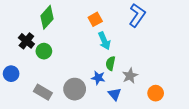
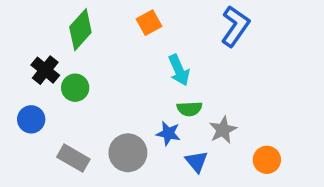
orange square: (95, 19) -> (149, 23), moved
green semicircle: (111, 63) -> (189, 109), turned -104
blue circle: (11, 74) -> (31, 119), moved

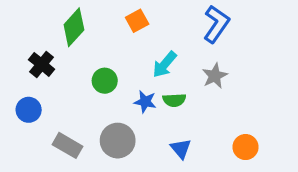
cyan arrow: (179, 70) -> (165, 64), turned 64
green circle: (75, 88) -> (105, 81), moved
gray star: (223, 130) -> (215, 76), moved
blue star: (168, 133) -> (145, 102), moved

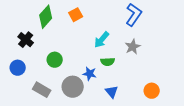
orange square: (137, 21) -> (76, 15), moved
green circle: (105, 81) -> (55, 60), moved
blue star: (145, 102) -> (90, 74), moved

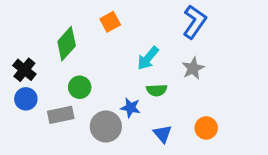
green diamond: (46, 17) -> (67, 44), moved
black cross: (26, 40) -> (24, 70), moved
gray rectangle: (42, 90) -> (61, 115), moved, turned -42
orange circle: (152, 91) -> (206, 128), moved

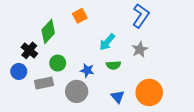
black cross: (24, 70) -> (29, 50), moved
blue star: (131, 108) -> (87, 70), moved
orange circle: (206, 128) -> (149, 92), size x1.6

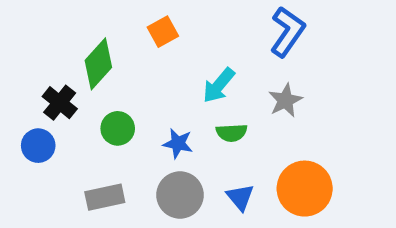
gray rectangle: (44, 83) -> (105, 197), moved
gray circle: (77, 91) -> (180, 195), moved

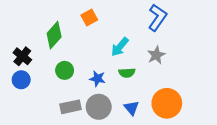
black cross: (60, 103) -> (22, 56), moved
gray rectangle: (105, 197) -> (70, 107), moved

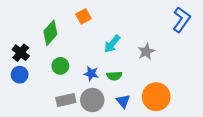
blue L-shape: (157, 18) -> (181, 20), moved
green semicircle: (127, 73) -> (114, 76), moved

